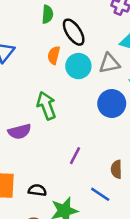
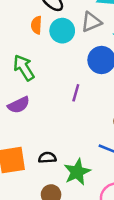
green arrow: (46, 106) -> (24, 68), moved
purple line: (75, 156) -> (76, 93), moved

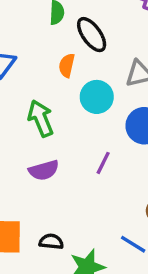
cyan circle: (62, 31) -> (97, 97), moved
purple semicircle: (19, 105) -> (44, 170), moved

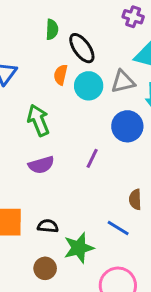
cyan circle: (97, 97) -> (89, 86), moved

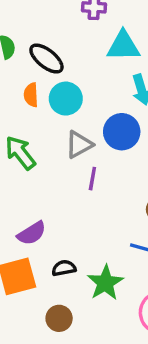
gray triangle: (123, 82) -> (79, 145), moved
purple semicircle: (41, 165) -> (32, 233), moved
brown circle: (45, 268) -> (59, 318), moved

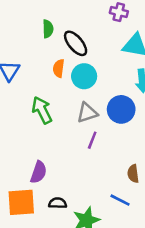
purple semicircle: (32, 233) -> (39, 172), turned -50

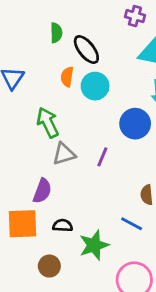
gray triangle: (87, 113) -> (64, 154), moved

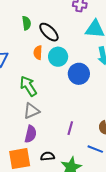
blue circle: (135, 124) -> (79, 74), moved
gray triangle: (64, 154) -> (31, 111), moved
purple line: (102, 157) -> (70, 128), moved

